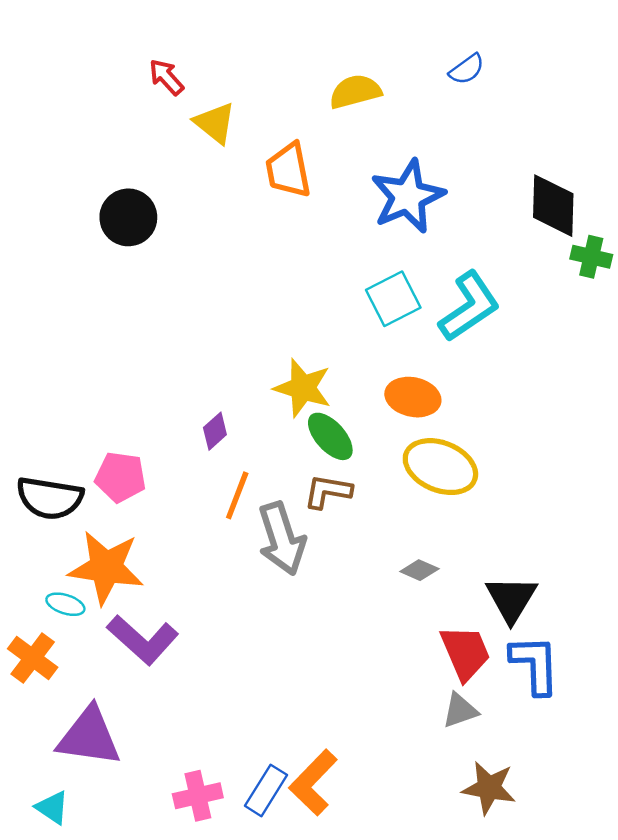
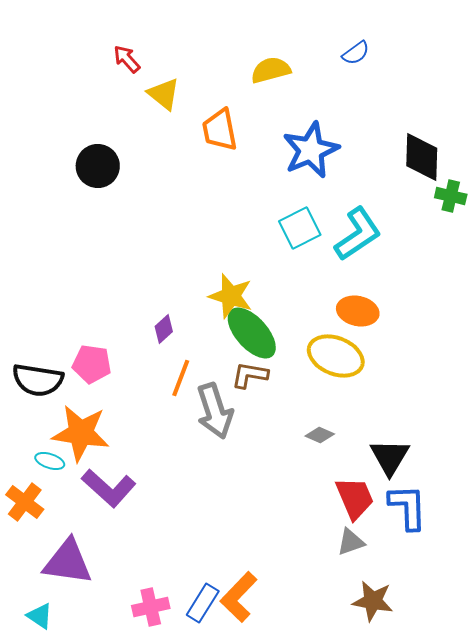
orange ellipse: (413, 397) -> (358, 311), moved
green ellipse: (330, 436) -> (252, 333), size x1.4

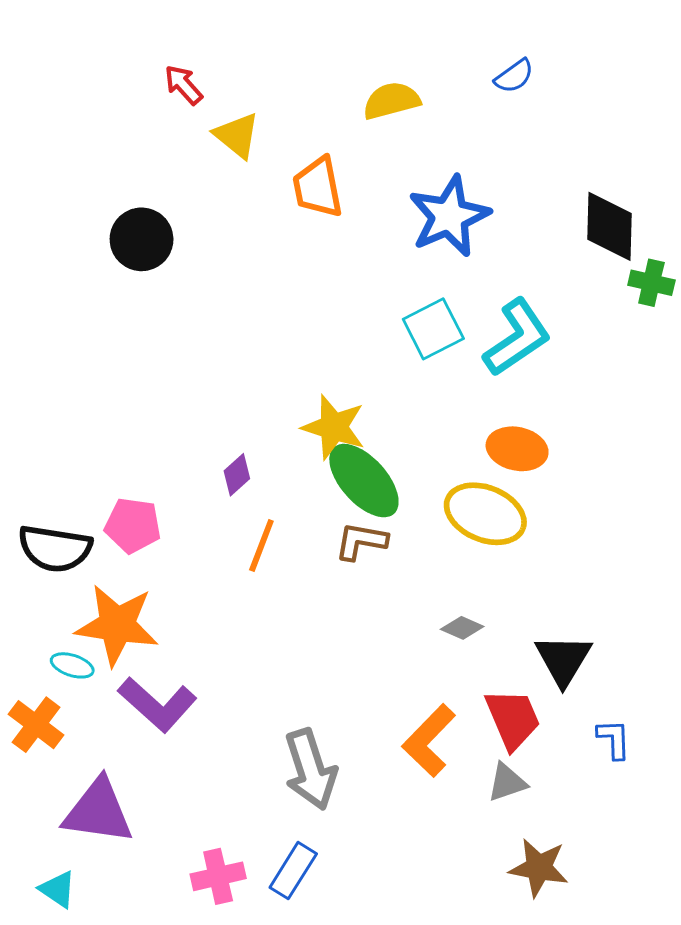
gray arrow: (215, 411) -> (311, 769), moved
blue L-shape: (408, 507) -> (614, 739), moved, size x0.6
orange L-shape: (239, 597) -> (429, 741), moved

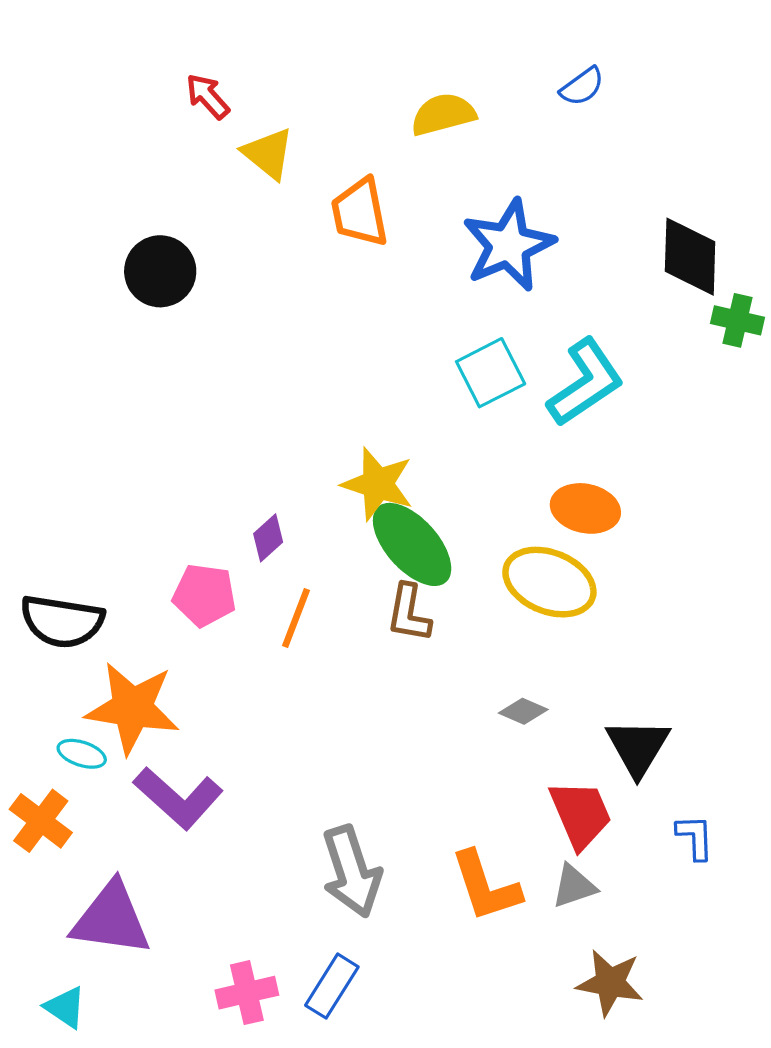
pink pentagon: (133, 525) -> (204, 595), moved
brown L-shape: (361, 541) -> (409, 613), turned -90
orange L-shape: (429, 741) -> (486, 886), moved, turned -62

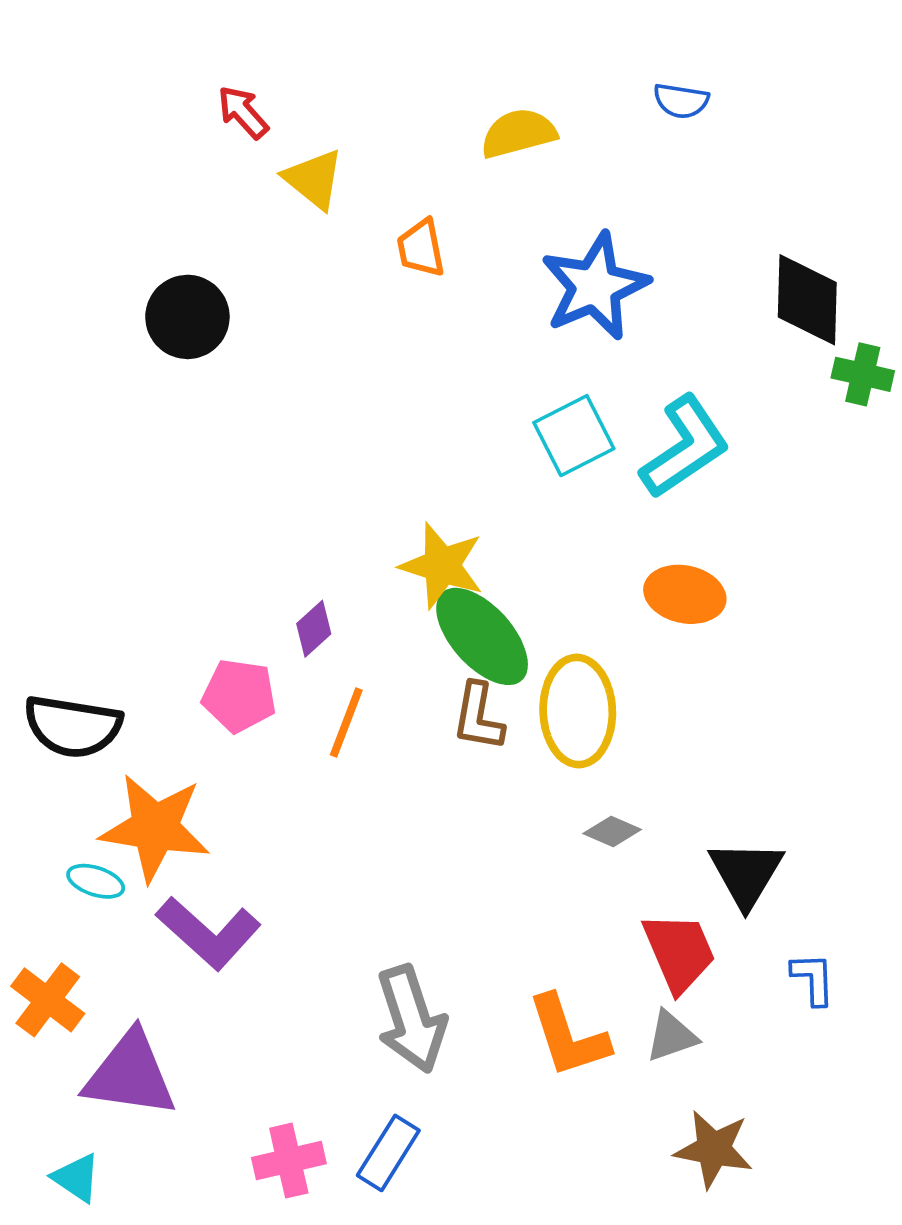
blue semicircle: (582, 87) -> (681, 101), turned 45
orange trapezoid: (360, 212) -> (421, 248), size x0.7
yellow ellipse: (549, 582) -> (578, 711), moved, turned 66
orange cross: (41, 821) -> (48, 1000), moved

